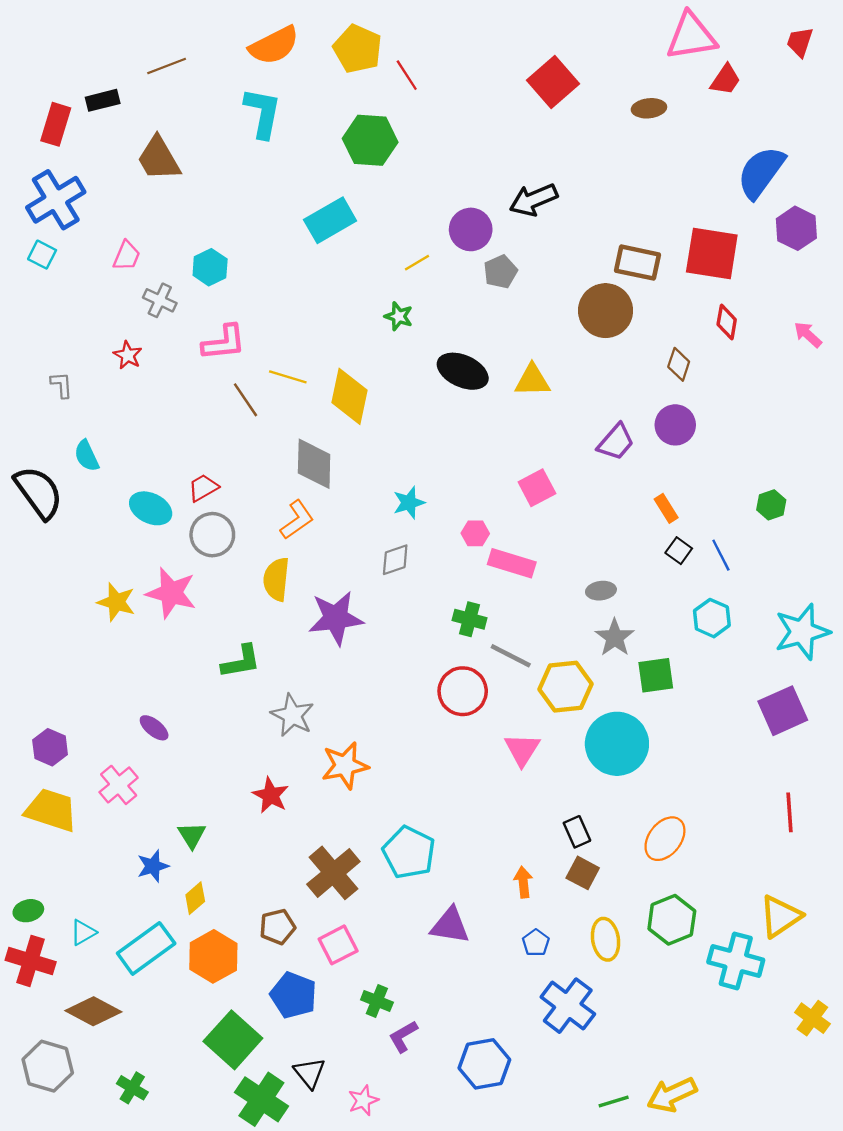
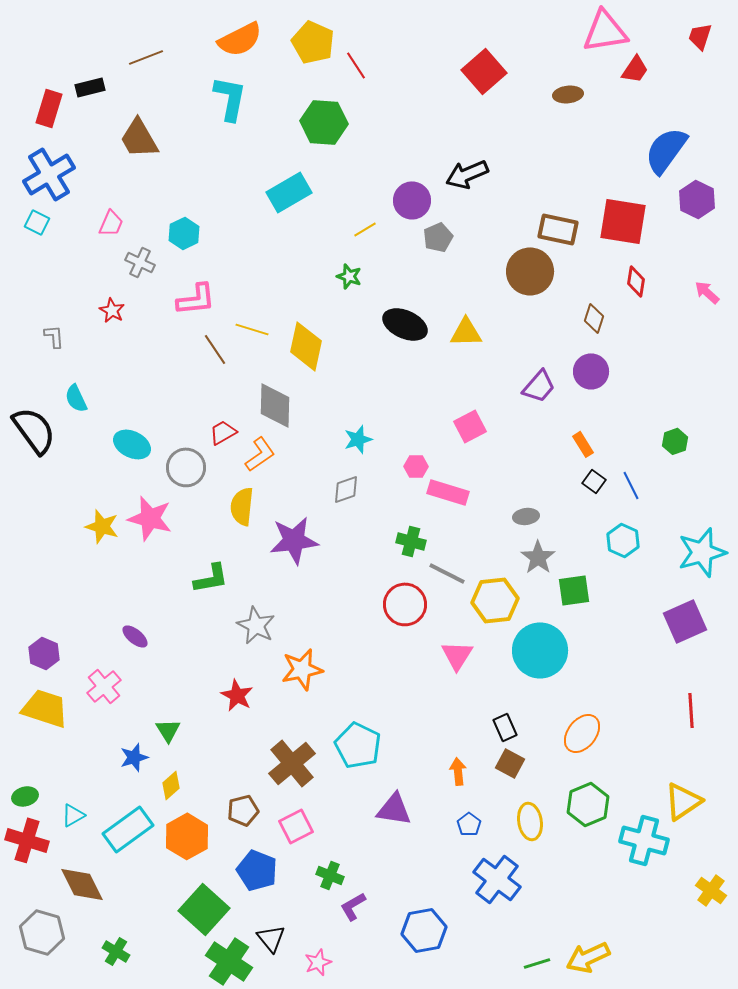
red trapezoid: (203, 488) -> (223, 432), moved
brown diamond: (93, 1011) -> (82, 884), turned 36

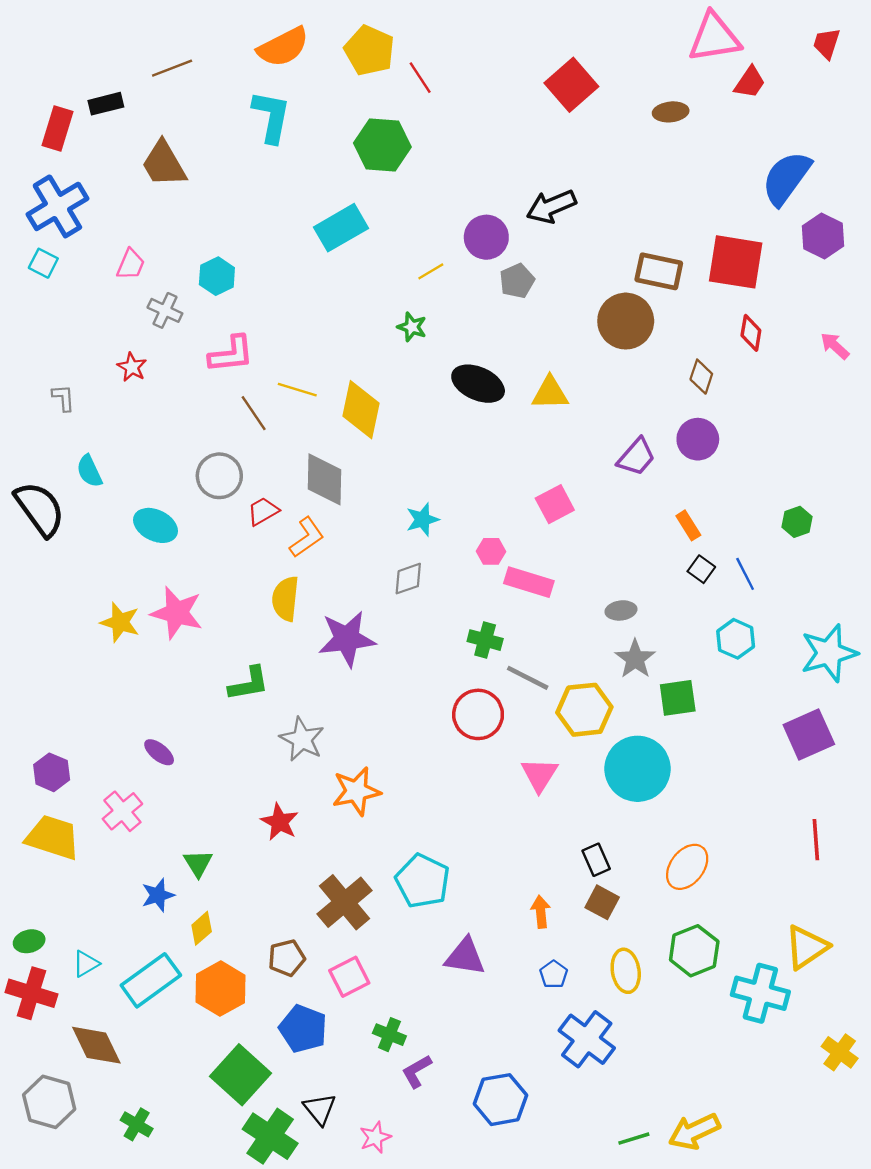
gray circle: (186, 467) -> (219, 476), moved

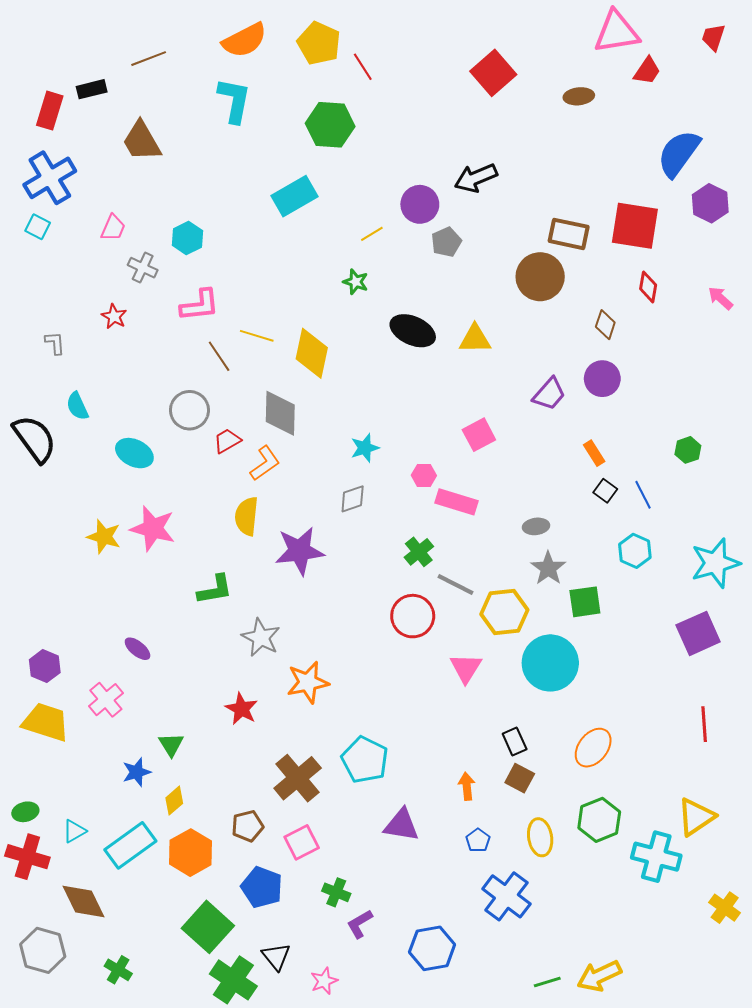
green cross: (485, 640) -> (419, 552), turned 36

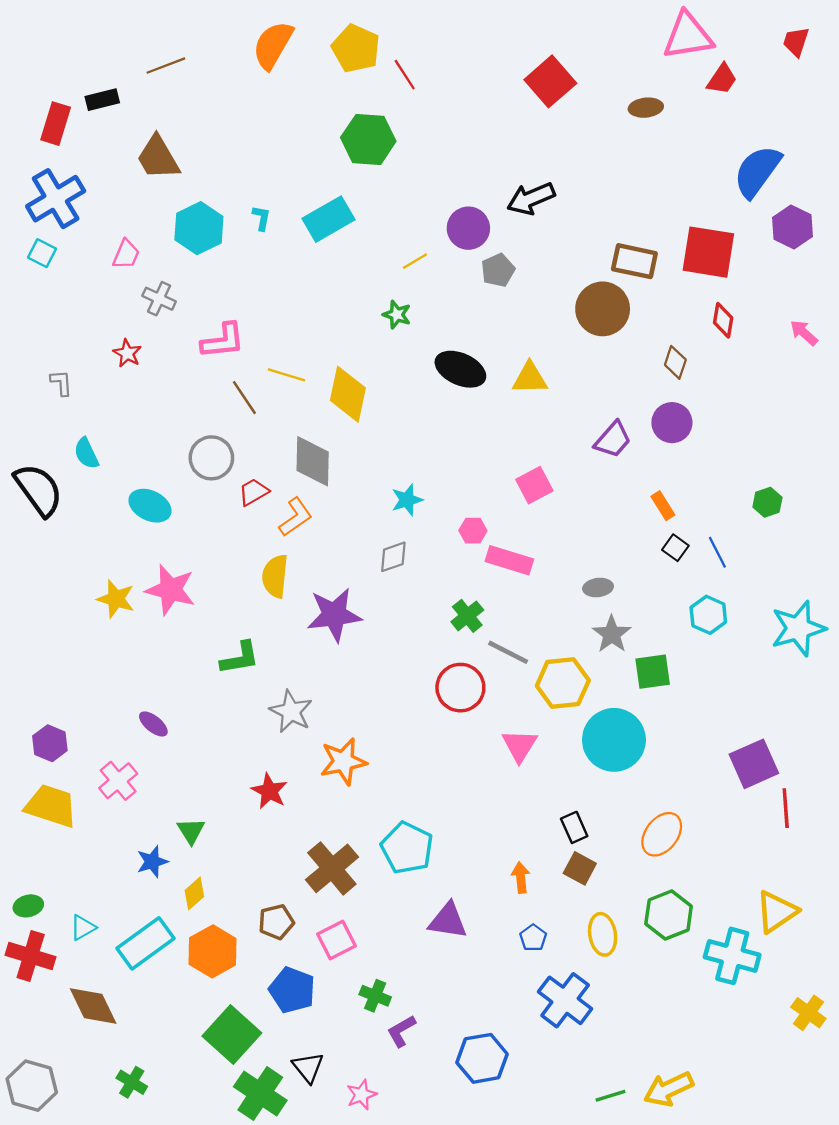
orange semicircle: (245, 40) -> (273, 45), turned 147
cyan L-shape: (234, 100) -> (261, 218), moved, size x0.5
cyan hexagon: (187, 238) -> (199, 228), moved, size x1.4
purple square: (698, 633) -> (754, 764), moved
gray hexagon: (43, 950) -> (32, 1086), moved

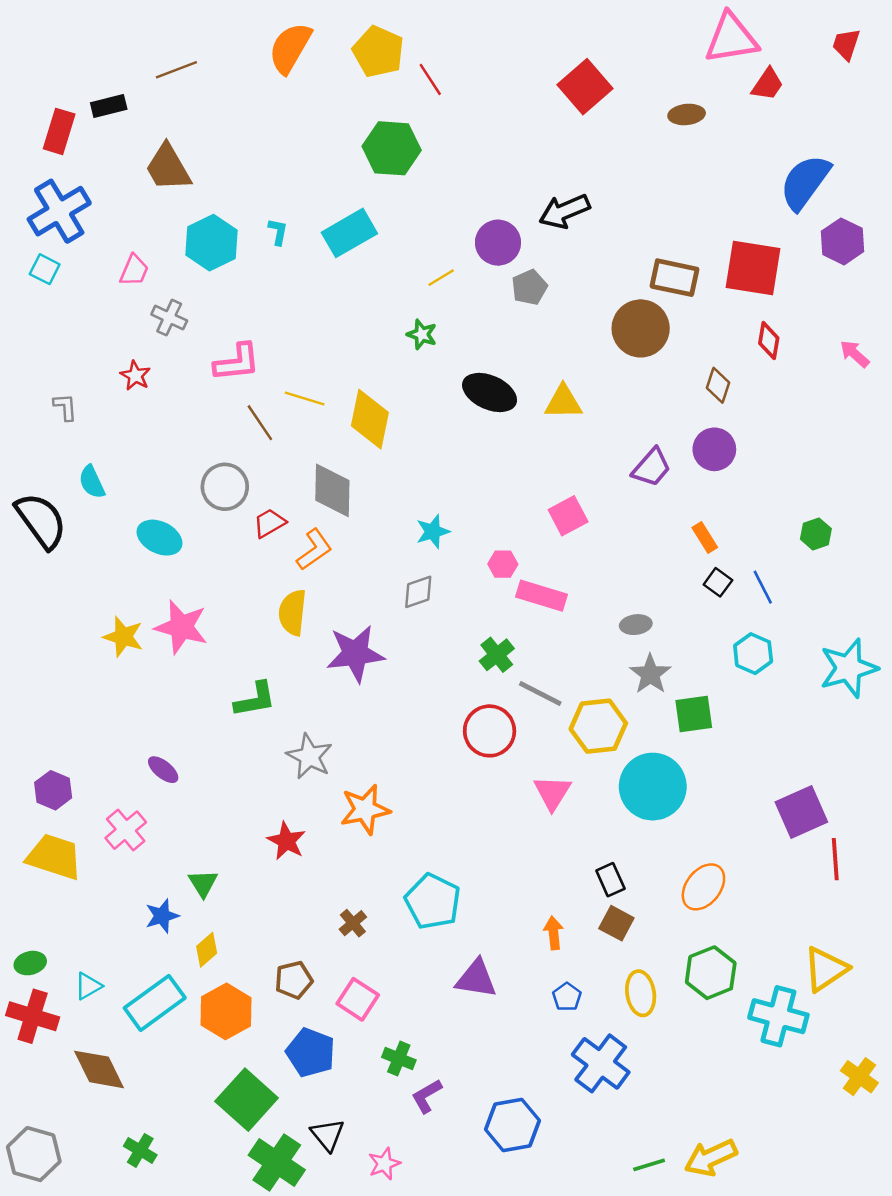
brown cross: (332, 868) -> (353, 923), size x0.5
pink square: (336, 940) -> (358, 999), turned -30

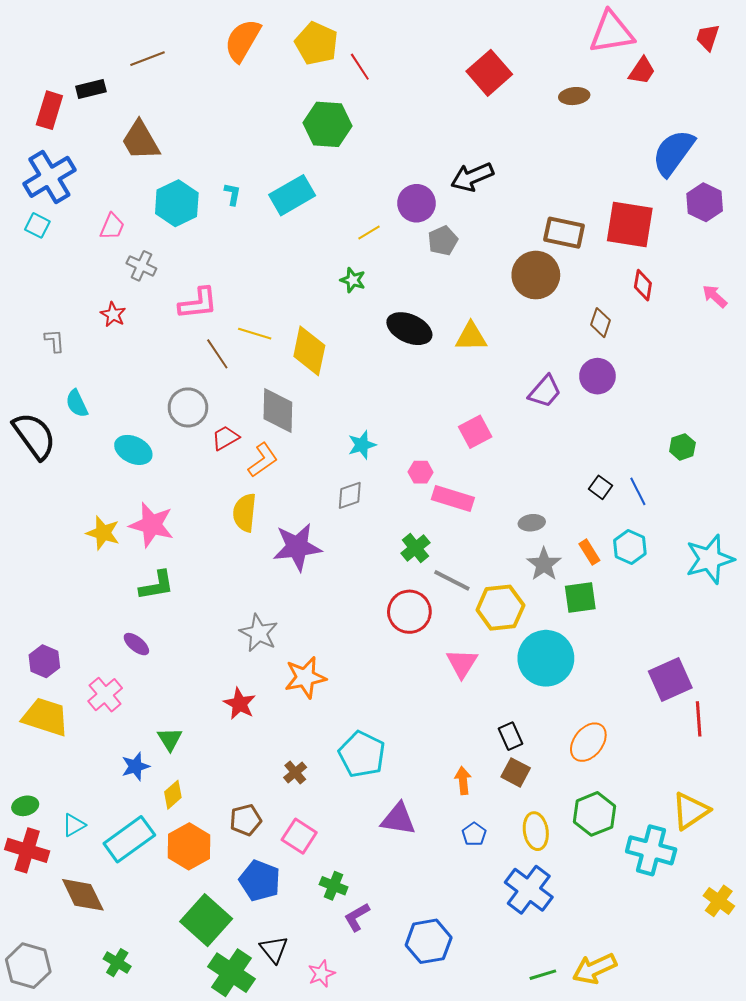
orange rectangle: (705, 538) -> (589, 552), moved
green L-shape: (255, 700) -> (157, 585), moved
blue cross: (601, 1063) -> (529, 890), moved

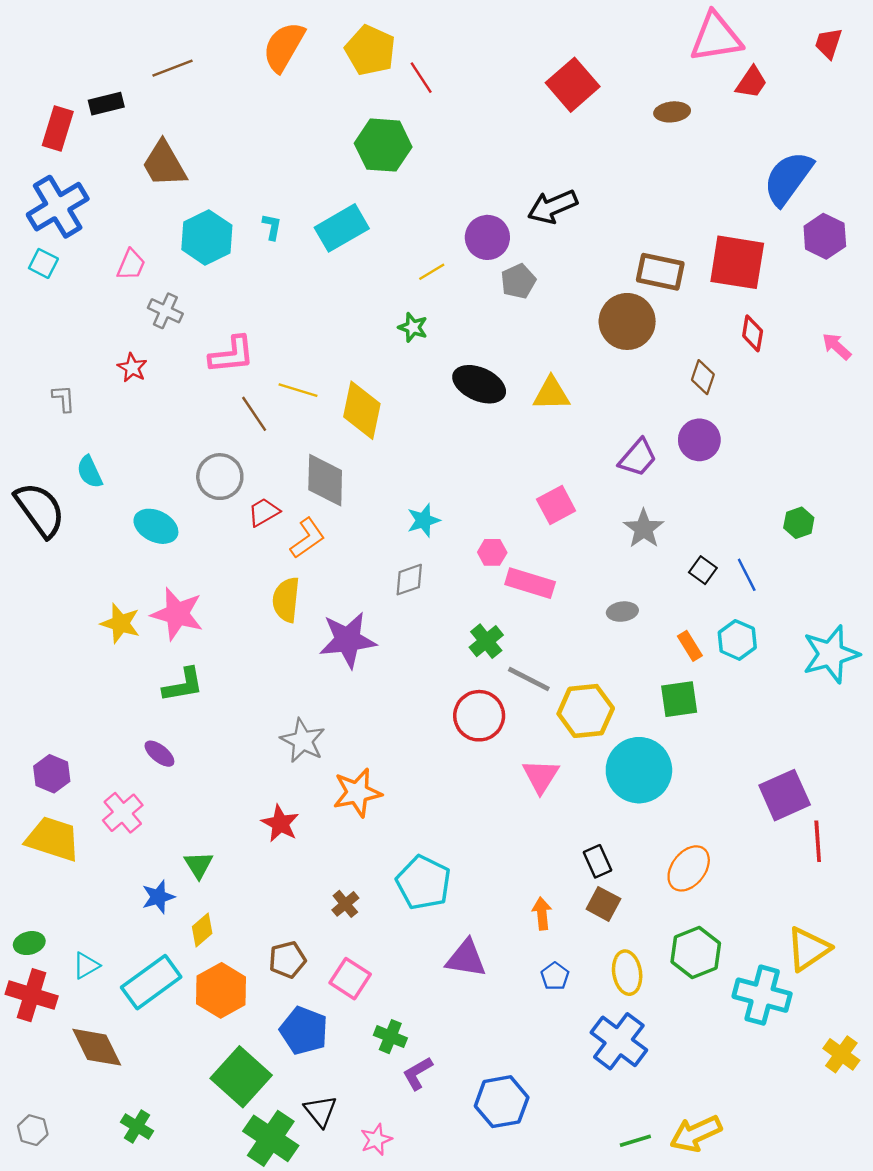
gray star: (544, 564) -> (644, 529), moved
gray hexagon: (28, 966) -> (33, 1130), size x0.6

